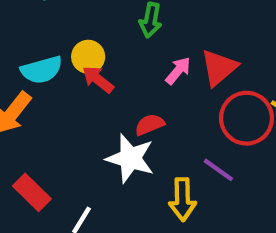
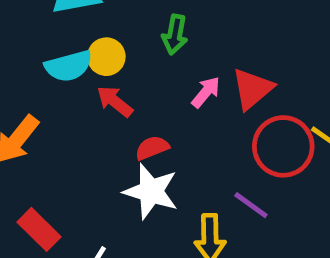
yellow circle: (88, 57) -> (106, 57), moved
cyan semicircle: (42, 70) -> (69, 66), moved
red semicircle: (150, 125) -> (152, 148), moved

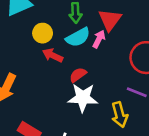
cyan semicircle: (69, 66) -> (78, 37), moved
red triangle: (252, 89) -> (110, 20), moved

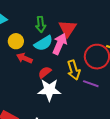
pink arrow: (99, 39) -> (60, 44), size x1.5
yellow arrow: (120, 115) -> (74, 70), moved

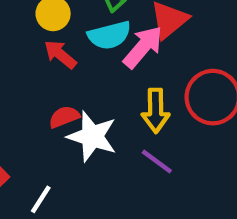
red semicircle: (45, 72) -> (64, 117), moved
purple line: (91, 84) -> (157, 162), moved

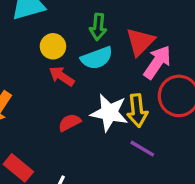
pink arrow: (143, 47) -> (157, 62), moved
white star: (92, 136) -> (109, 113), moved

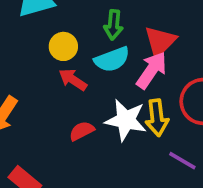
pink arrow: (157, 62) -> (152, 70), moved
purple line: (142, 149) -> (182, 161), moved

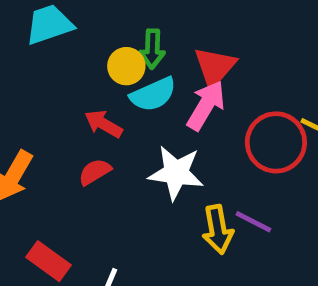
yellow circle: (63, 46) -> (126, 66), moved
yellow arrow: (157, 118) -> (218, 230), moved
red semicircle: (82, 131) -> (95, 172), moved

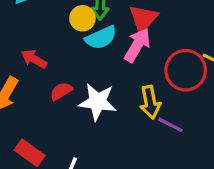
red arrow: (103, 124) -> (34, 59), moved
white star: (176, 173) -> (98, 102), moved
yellow arrow: (218, 230) -> (150, 102), moved

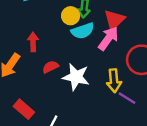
red arrow: (34, 59) -> (33, 42), turned 54

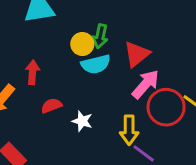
pink arrow: (108, 39) -> (146, 84), moved
white star: (76, 77) -> (82, 121), size x0.6

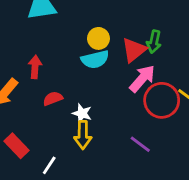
green arrow: (100, 36) -> (154, 42), moved
yellow circle: (82, 44) -> (98, 38), moved
yellow arrow: (129, 130) -> (83, 135), moved

